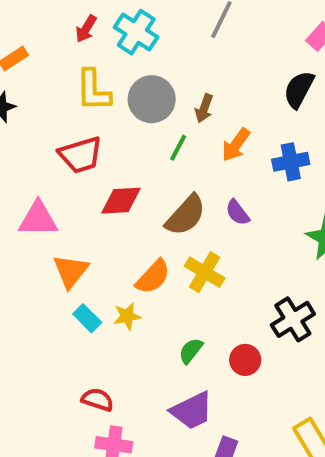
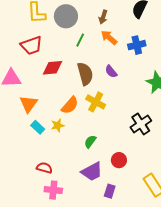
brown arrow: (204, 108) -> (103, 17), moved
orange arrow: (236, 145) -> (109, 38), turned 96
brown semicircle: (186, 215) -> (85, 74), turned -55
red circle: (245, 360) -> (119, 160), moved

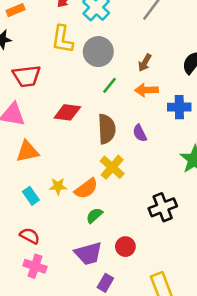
orange arrow: (109, 38) -> (146, 90), turned -54
red trapezoid: (31, 45) -> (27, 76), moved
orange triangle: (29, 104) -> (27, 151), turned 30
orange semicircle: (70, 105) -> (86, 189), moved
cyan rectangle: (38, 127) -> (31, 196), moved

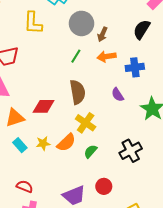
gray circle: (98, 52) -> (82, 23), moved
red diamond: (67, 112) -> (44, 106), moved
purple semicircle: (140, 133) -> (118, 95), moved
cyan rectangle: (31, 196) -> (20, 145), moved
green semicircle: (94, 215) -> (91, 151), moved

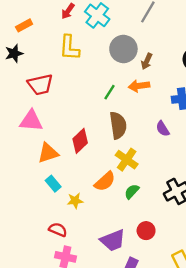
green line: (76, 56) -> (109, 92), moved
orange arrow: (106, 56) -> (139, 86), moved
red diamond: (44, 106) -> (80, 141), turned -45
yellow star: (43, 143) -> (75, 201), moved

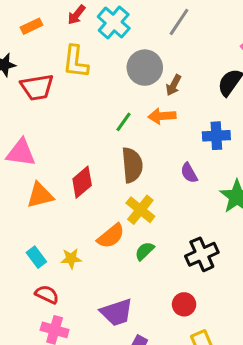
orange rectangle: (24, 25) -> (32, 26), moved
red trapezoid: (40, 85) -> (37, 87), moved
cyan rectangle: (53, 184) -> (36, 257), moved
red circle: (146, 231) -> (184, 304), moved

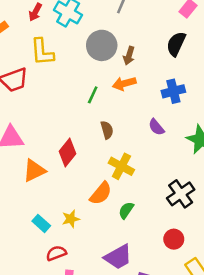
brown semicircle: (132, 165) -> (107, 130), size x0.6
green semicircle: (145, 251) -> (126, 210), moved
red semicircle: (47, 294) -> (56, 253), turned -36

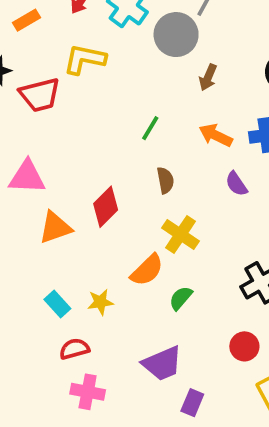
gray circle: (102, 45) -> (176, 35), moved
yellow L-shape: (42, 52) -> (85, 59), turned 100
orange arrow: (124, 84) -> (216, 135), moved, turned 35

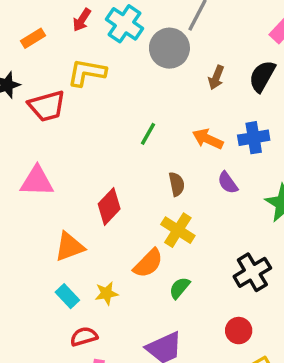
brown arrow: (208, 77) -> (216, 77), moved
brown semicircle: (165, 180) -> (177, 184), moved
orange triangle: (55, 227) -> (69, 247), moved

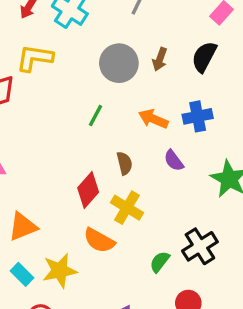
gray circle: (169, 48) -> (119, 63), moved
red diamond: (109, 206) -> (88, 190), moved
orange semicircle: (148, 263) -> (99, 240), turned 76
green semicircle: (180, 288) -> (160, 262), moved
yellow star: (106, 293) -> (60, 271), size x1.5

